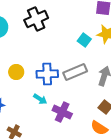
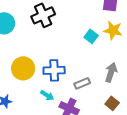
yellow circle: (16, 72) -> (23, 68), size x1.5
gray rectangle: (75, 72) -> (82, 83), moved, size x0.7

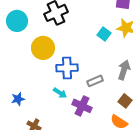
yellow circle: (23, 68) -> (43, 48), moved

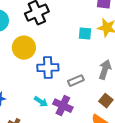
cyan square: (104, 34) -> (85, 34), turned -32
cyan arrow: (60, 93) -> (41, 102), moved

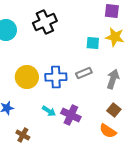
yellow circle: (24, 48) -> (27, 77), moved
gray rectangle: (76, 81) -> (84, 73), moved

